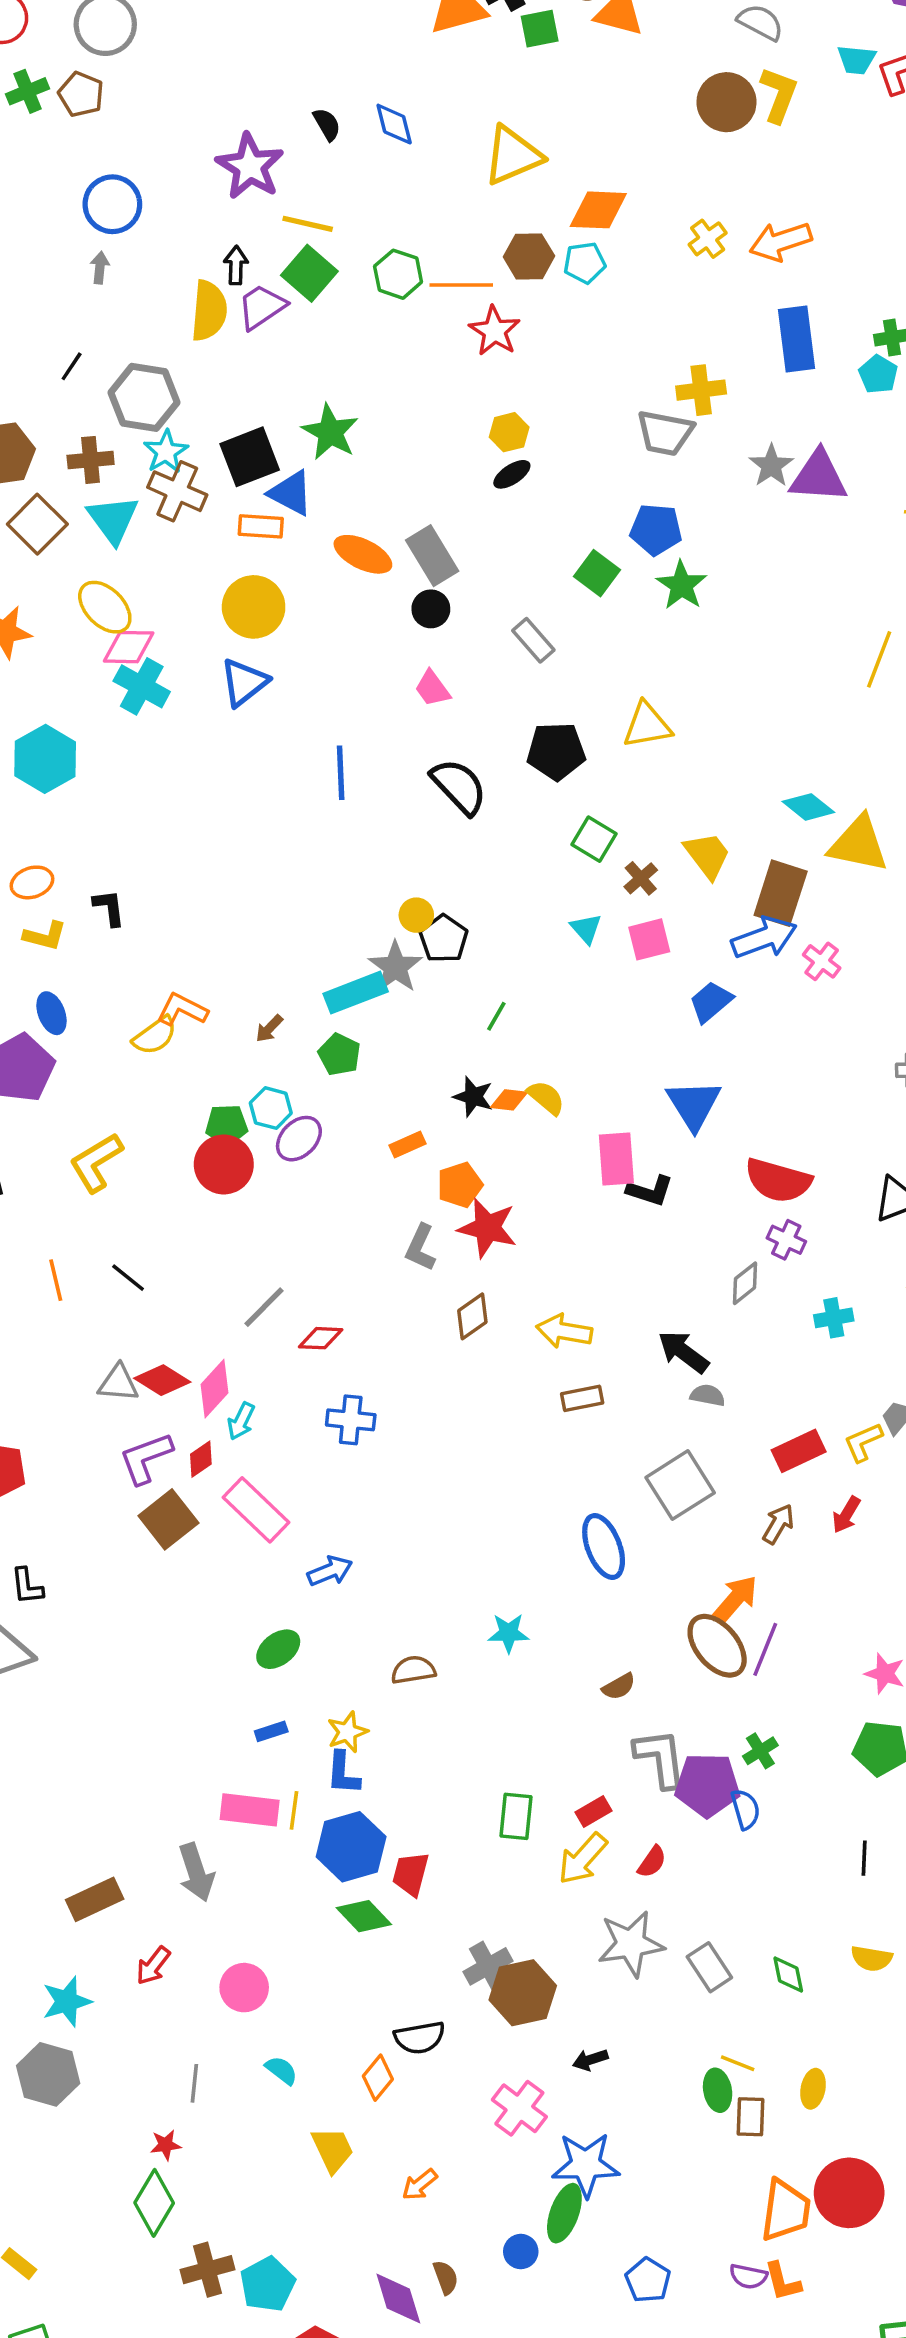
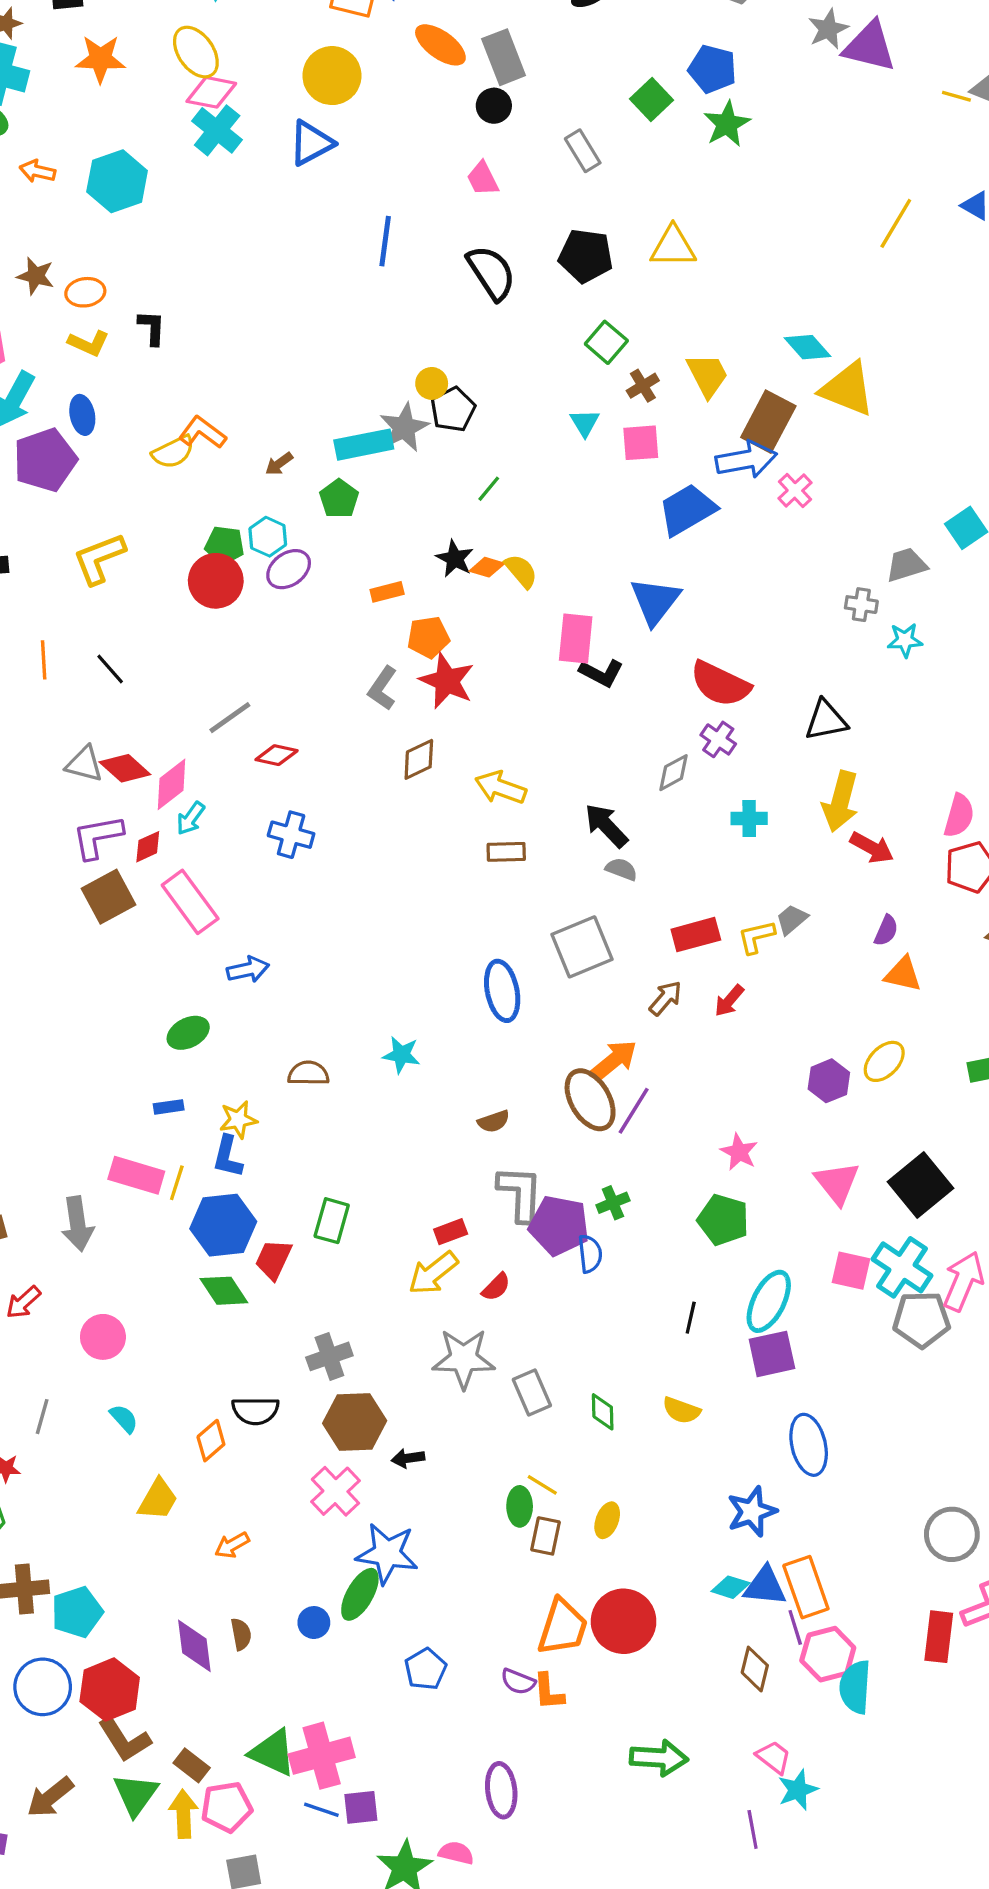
blue trapezoid: (711, 1002) -> (687, 510), size x1.4
green rectangle: (516, 1816) -> (332, 1221), moved
brown hexagon: (523, 1993) -> (355, 1422), moved
yellow trapezoid: (333, 2150) -> (158, 1499), turned 45

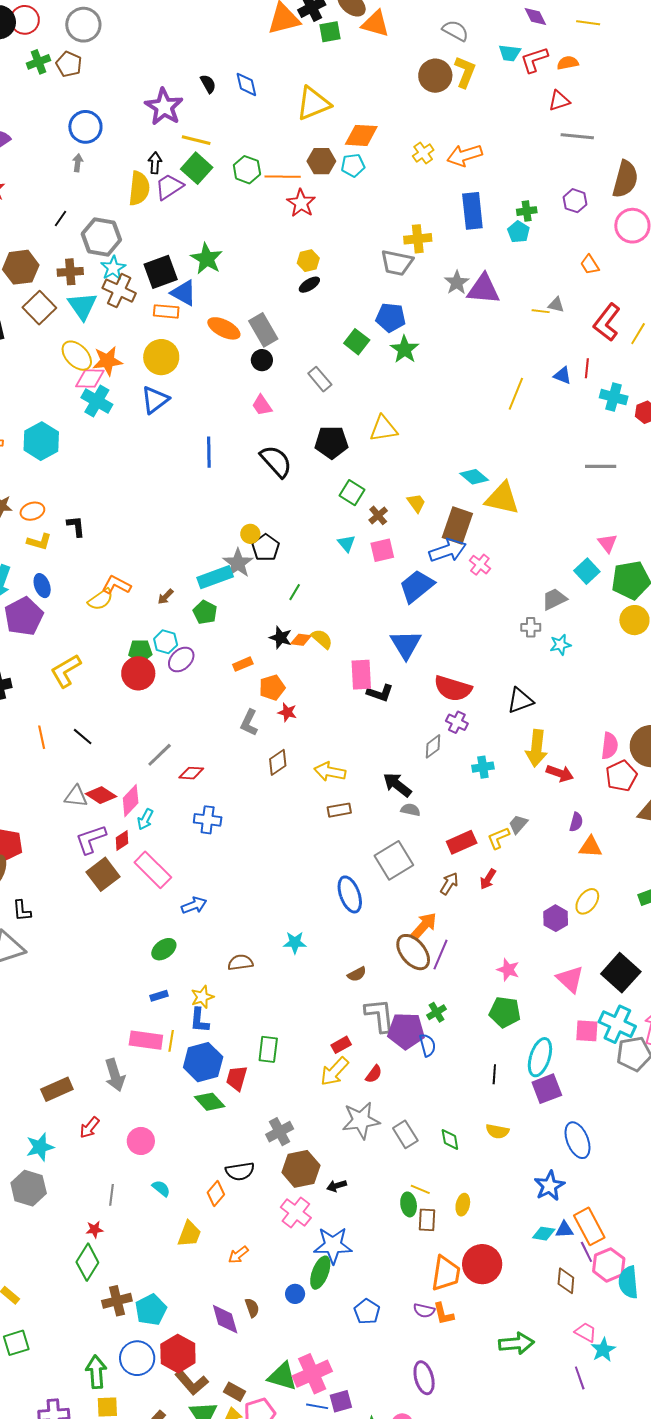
orange star: (100, 59) -> (107, 361), moved
yellow trapezoid: (707, 375) -> (416, 503), size x0.7
red star: (447, 681) -> (287, 712), size x0.6
blue triangle: (765, 1586) -> (564, 1230), size x0.7

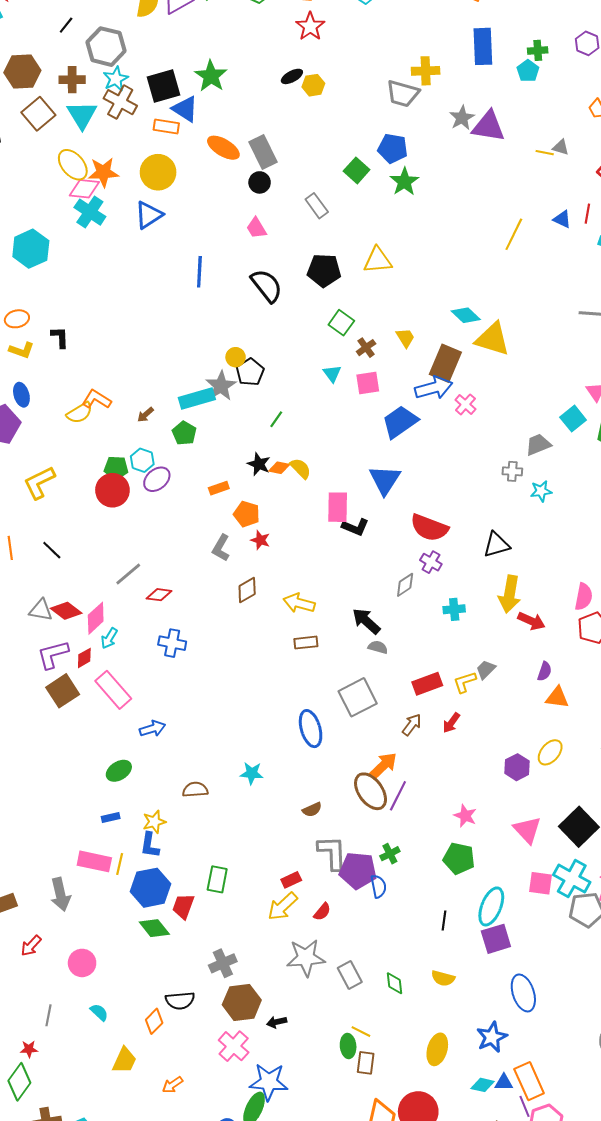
black ellipse: (309, 285) -> (292, 76), moved
orange pentagon: (272, 688) -> (247, 514), turned 30
yellow ellipse: (463, 1205) -> (437, 1049), moved, size x1.4

